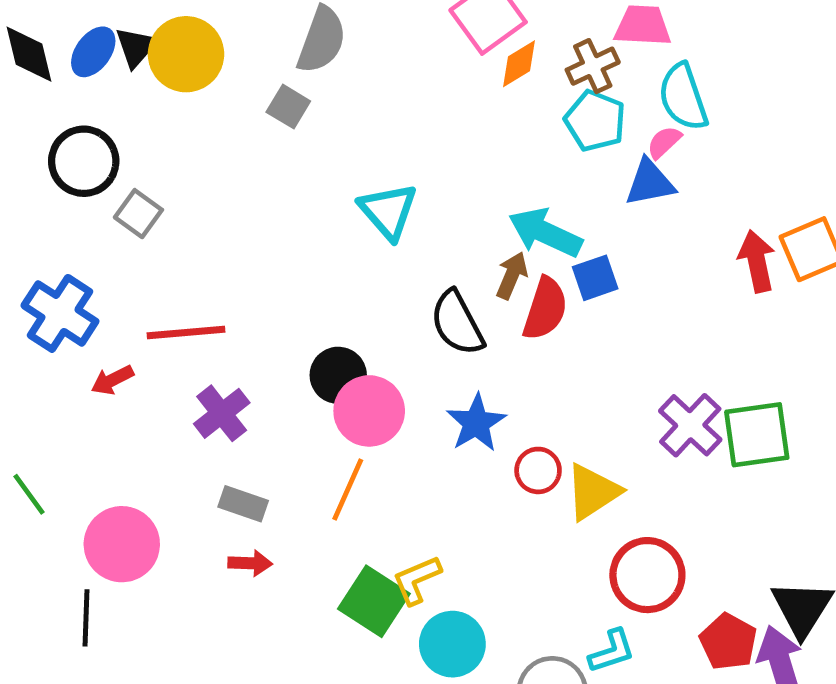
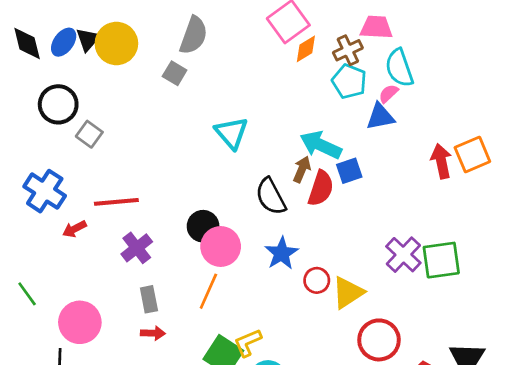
gray rectangle: (243, 504) -> (149, 299), turned 60

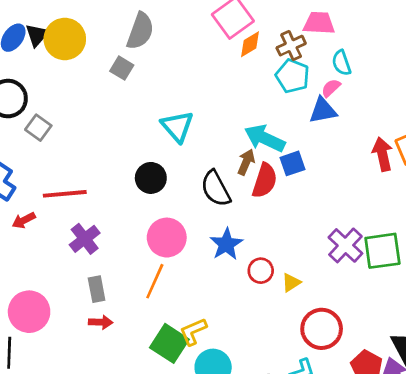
cyan semicircle: (399, 68) -> (341, 63), size x0.7
black circle: (203, 226) -> (151, 178), moved
yellow triangle: (348, 293) -> (291, 283), size x0.6

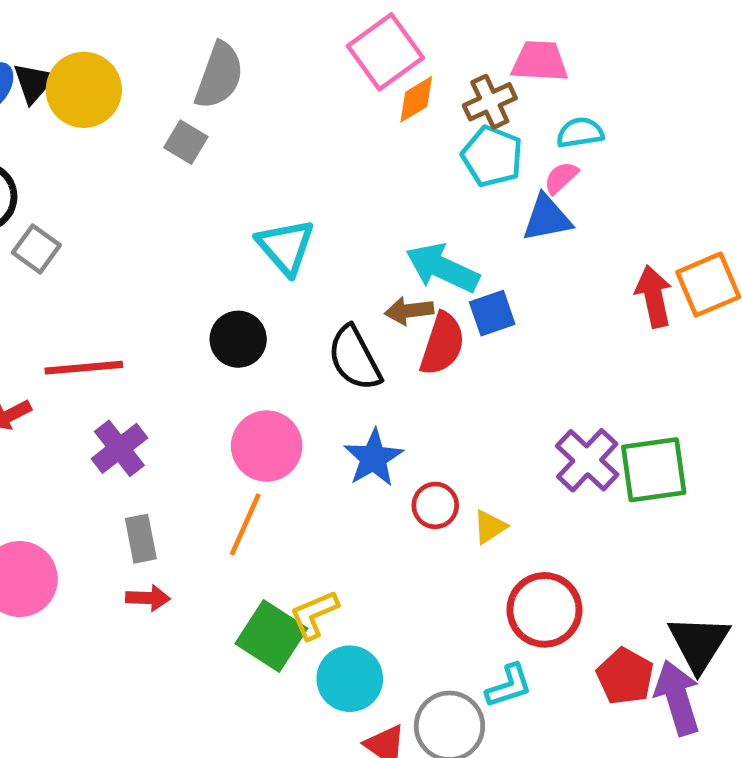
cyan semicircle: (341, 63) -> (580, 133), turned 100
brown arrow: (246, 162) -> (409, 311), turned -120

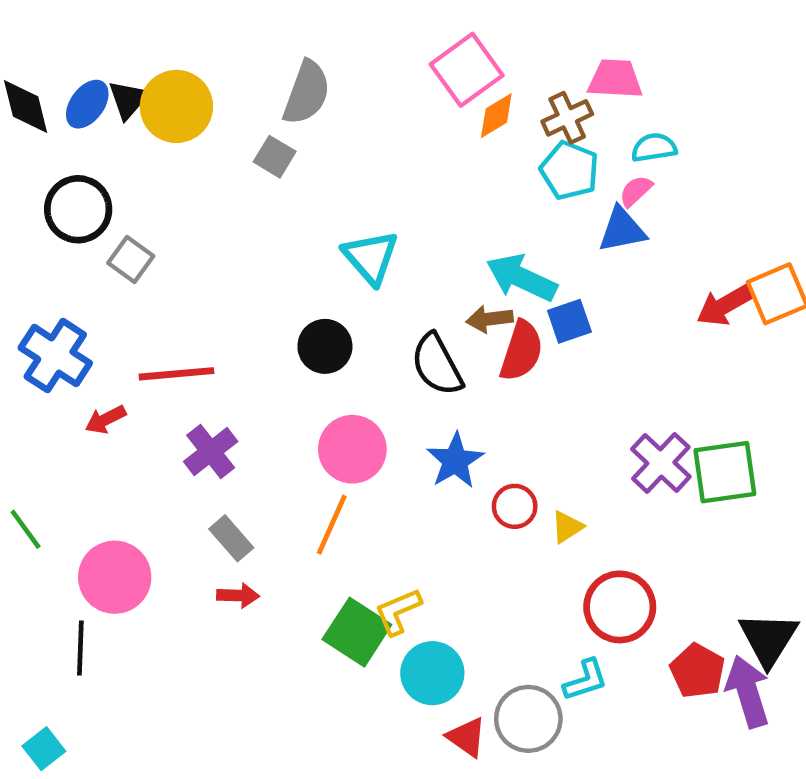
red arrow: (654, 296) -> (725, 305), turned -108
gray rectangle: (141, 539) -> (231, 538), turned -30

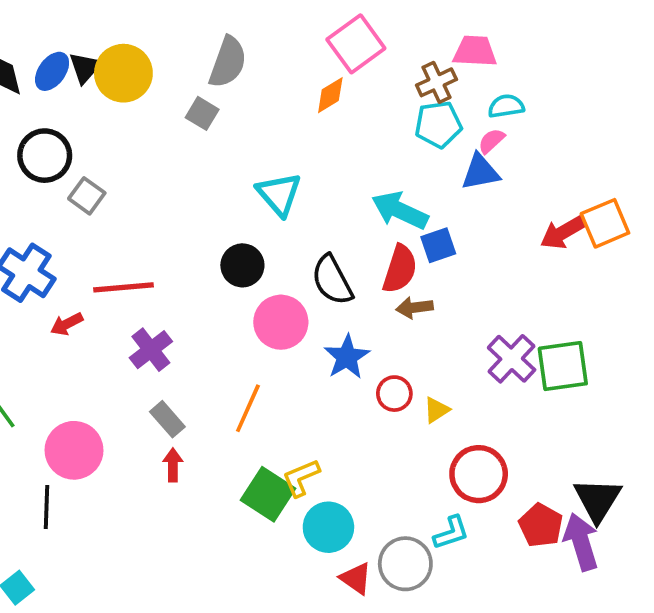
orange diamond: (496, 116) -> (330, 95), moved
cyan pentagon: (569, 170) -> (438, 124), turned -30
brown arrow: (489, 319) -> (415, 308), moved
pink circle: (352, 449) -> (281, 322), moved
red arrow: (238, 595) -> (173, 465), turned -92

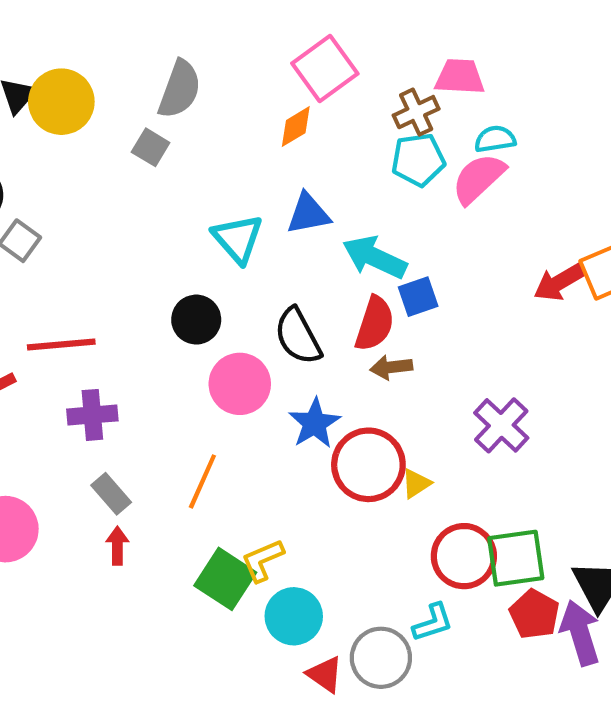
pink semicircle: (491, 141) -> (478, 178), size x1.8
blue triangle: (480, 172) -> (308, 214), moved
purple cross: (151, 350) -> (92, 415), turned 33
green square: (563, 366) -> (516, 558), moved
red circle: (394, 394) -> (368, 465), size x1.8

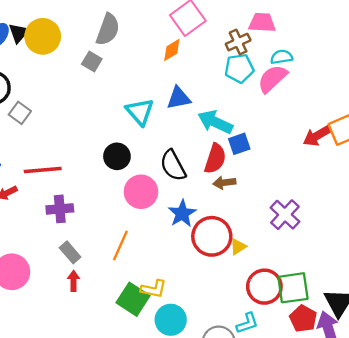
yellow L-shape: (263, 560) -> (154, 289), turned -145

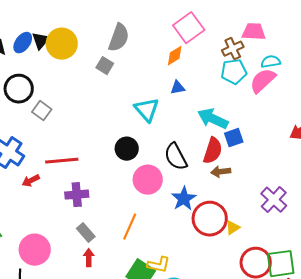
blue triangle: (179, 98) -> (178, 88), moved, size x0.7

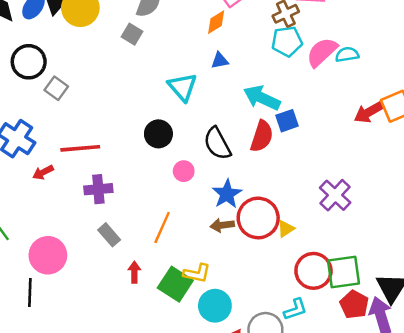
cyan semicircle: (271, 62) -> (347, 55), moved
brown arrow: (221, 172) -> (222, 225), moved
pink circle: (148, 180) -> (184, 171), size x0.6
red arrow: (89, 258) -> (134, 272), moved

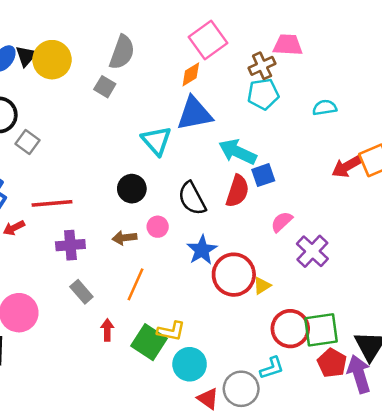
pink semicircle: (322, 52) -> (282, 222), moved, size x0.7
blue triangle: (220, 61) -> (194, 114), size x2.0
brown arrow: (222, 225) -> (124, 238), moved

